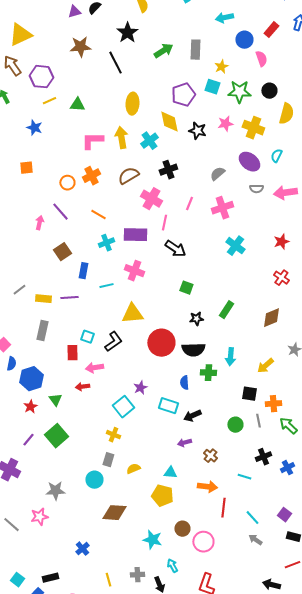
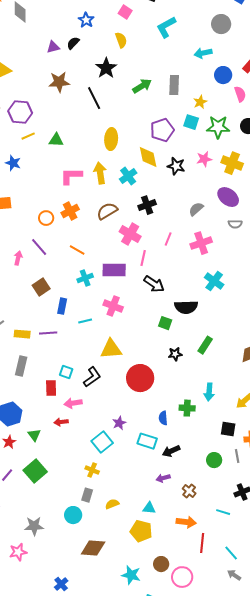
black semicircle: (193, 350) -> (186, 307), moved

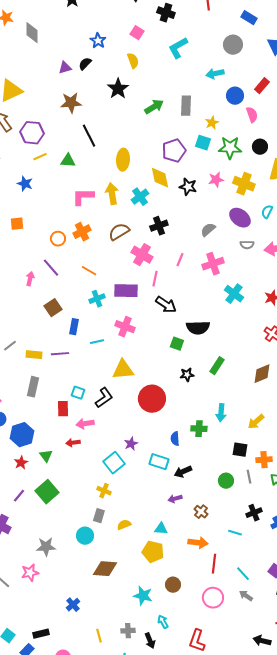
black line: (94, 98) -> (89, 136), moved
cyan cross: (214, 281) -> (234, 294), moved
pink circle: (182, 577) -> (213, 598), moved

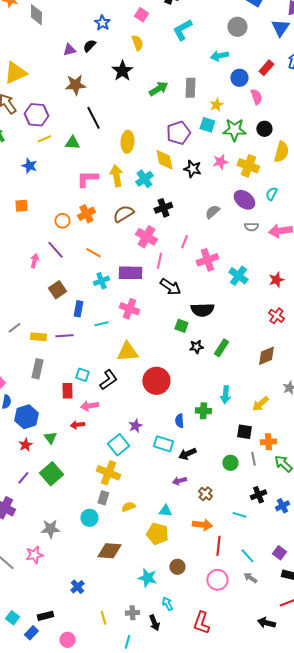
pink cross: (213, 264) -> (207, 260), moved
black star: (187, 375) -> (196, 347), moved
yellow cross: (104, 491) -> (108, 473), size x1.6

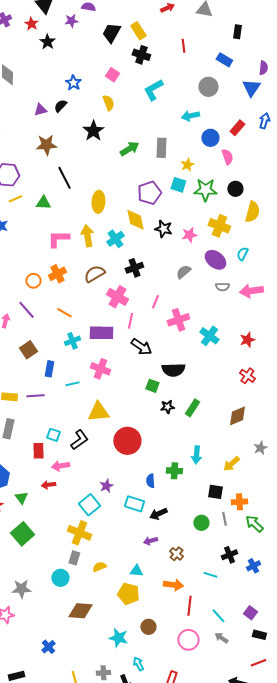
pink star: (220, 162) -> (189, 235), moved

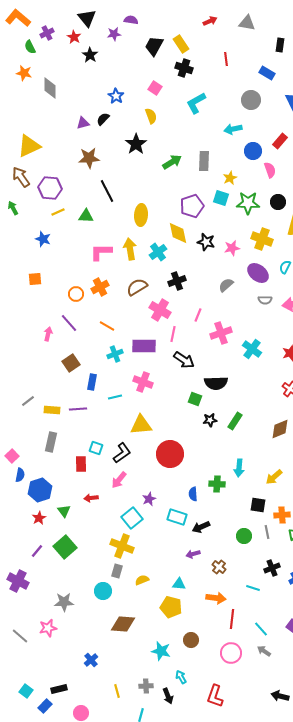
pink arrow: (60, 466) -> (119, 480), moved, turned -42

